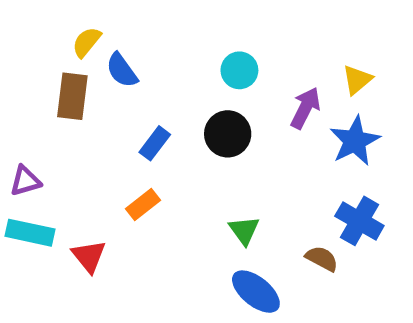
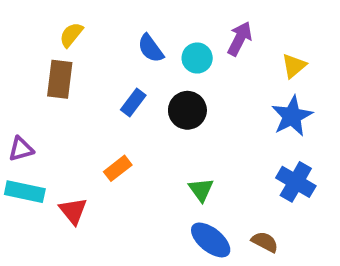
blue semicircle: (122, 70) -> (151, 48), moved
purple arrow: (305, 108) -> (240, 39), moved
blue rectangle: (155, 143) -> (133, 103), moved
brown semicircle: (322, 259) -> (265, 242), moved

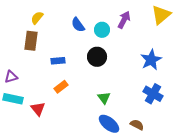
yellow triangle: (294, 66) -> (161, 15), moved, size x1.5
blue rectangle: (133, 103) -> (58, 61), moved, turned 48

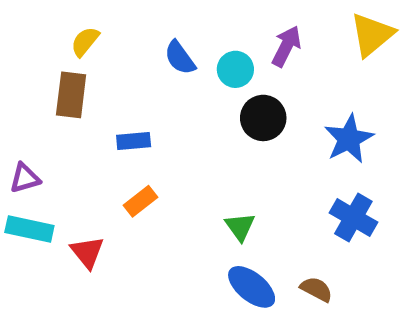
black circle: (97, 57) -> (263, 118), moved

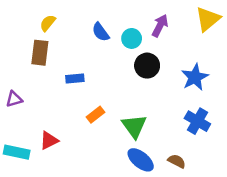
orange rectangle: (141, 201) -> (95, 115), moved
green triangle: (240, 227) -> (134, 126), size x1.5
cyan rectangle: (29, 229) -> (17, 152), moved
red triangle: (87, 252) -> (49, 140), turned 42

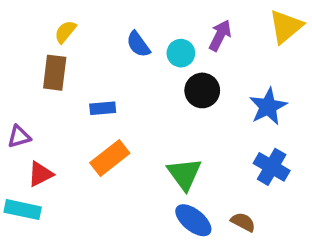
orange rectangle: (95, 115) -> (110, 158), moved, size x1.5
red triangle: (49, 140) -> (40, 174), moved

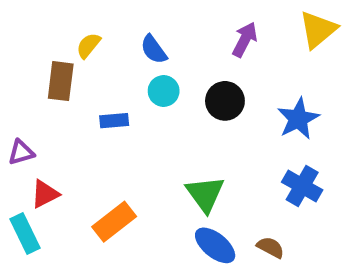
yellow semicircle: (65, 32) -> (88, 45), moved
cyan circle: (181, 53) -> (164, 91), moved
orange rectangle: (110, 158) -> (114, 222), moved
cyan rectangle: (23, 210) -> (25, 234), turned 52

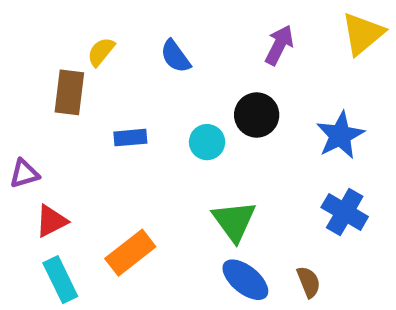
cyan circle: (164, 91) -> (207, 142), moved
cyan rectangle: (25, 234) -> (60, 280), moved
brown semicircle: (270, 247) -> (309, 282), turned 40

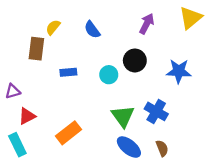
blue star: (340, 135) -> (179, 71), turned 30
blue cross: (345, 212) -> (156, 111), moved
cyan rectangle: (60, 280) -> (17, 145), moved

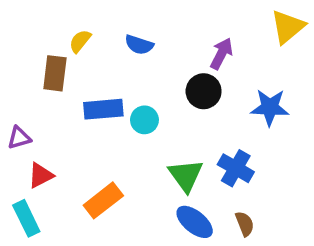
purple arrow: (147, 24) -> (221, 54), moved
blue semicircle: (92, 30) -> (139, 45), turned -36
blue rectangle: (68, 72) -> (103, 109), size x1.5
cyan circle: (109, 75) -> (144, 120), moved

